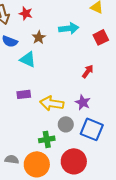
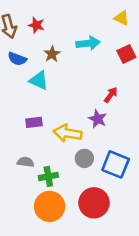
purple star: (83, 102) -> (98, 119), moved
green cross: (47, 139) -> (48, 176), moved
gray semicircle: (12, 159) -> (26, 162), moved

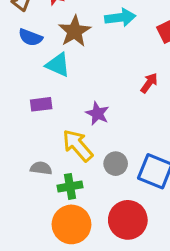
brown star: (52, 54) -> (75, 31), size x1.5
purple star: (98, 119) -> (97, 113), moved
purple rectangle: (34, 122) -> (41, 104), moved
yellow arrow: (68, 133) -> (78, 145), moved, turned 40

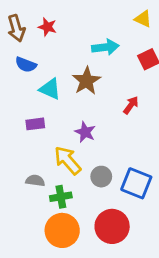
brown star: (75, 31) -> (86, 81), moved

